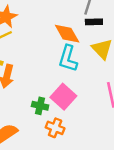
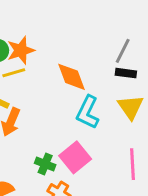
orange diamond: (67, 34) -> (72, 77), moved

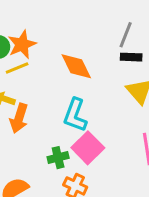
cyan L-shape: (88, 112) -> (75, 115), moved
green cross: (45, 164) -> (58, 158), turned -30

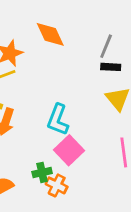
orange diamond: (76, 66) -> (50, 34), moved
green cross: (58, 158) -> (42, 172), moved

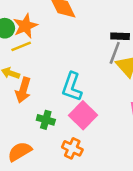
gray line: (106, 46) -> (115, 53), moved
green cross: (42, 172) -> (46, 120), moved, turned 30

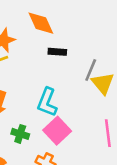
black rectangle: (120, 36) -> (57, 52), moved

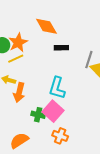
pink square: (57, 131) -> (53, 111), moved

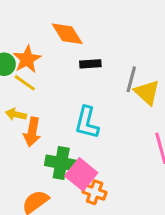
yellow line: (16, 59) -> (25, 83), turned 63
pink square: (53, 111) -> (81, 174), moved
green cross: (38, 115) -> (61, 163), size x1.5

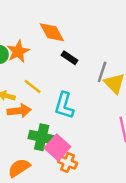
black rectangle: (90, 64) -> (69, 58), turned 35
yellow line: (25, 83) -> (33, 86), moved
orange arrow: (32, 132) -> (19, 111), turned -110

